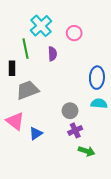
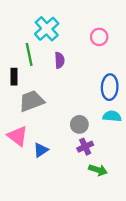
pink circle: (74, 33) -> (99, 37), moved

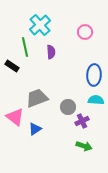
black rectangle: (14, 77) -> (12, 66), turned -56
gray trapezoid: (31, 101) -> (37, 98), moved
purple cross: (85, 147) -> (82, 121), moved

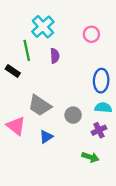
gray trapezoid: (37, 98) -> (40, 105), turned -125
purple cross: (82, 121) -> (99, 130), moved
blue triangle: (35, 129) -> (46, 137), moved

